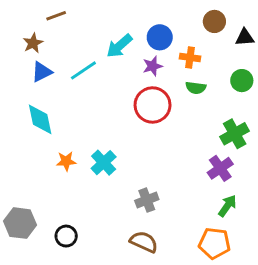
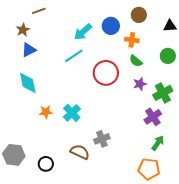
brown circle: (214, 21) -> (139, 15), moved
purple star: (153, 66) -> (140, 84), moved
cyan line: (83, 70) -> (74, 56), moved
green semicircle: (196, 88) -> (136, 61), turned 32
brown semicircle: (144, 242) -> (80, 152), moved

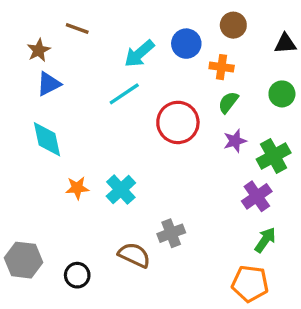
brown line: (39, 11) -> (77, 28), moved, turned 40
green semicircle: (136, 61) -> (228, 102), turned 88

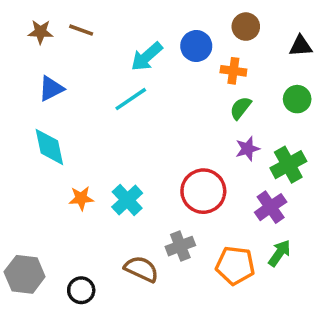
brown star: (39, 50) -> (41, 32), moved, turned 30
red circle: (178, 122) -> (203, 191), moved
orange pentagon: (250, 284) -> (235, 265), moved

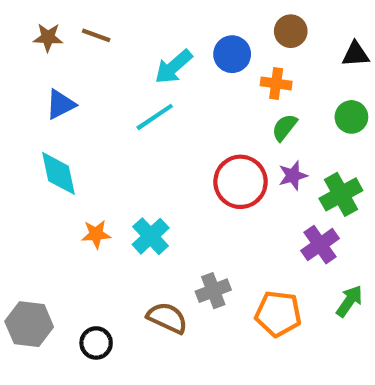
red circle: (203, 191) -> (241, 182), moved
green arrow: (279, 253) -> (349, 301), moved

